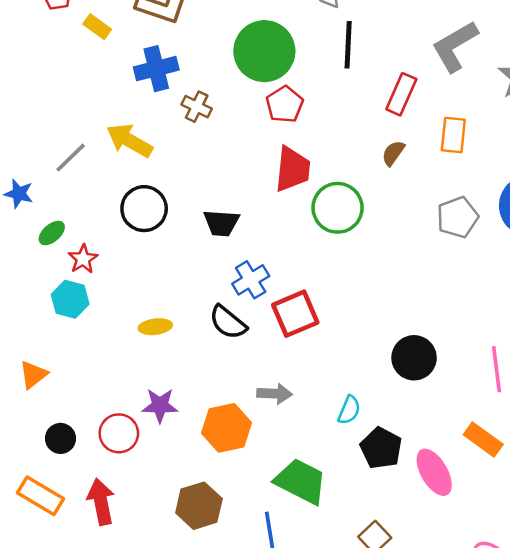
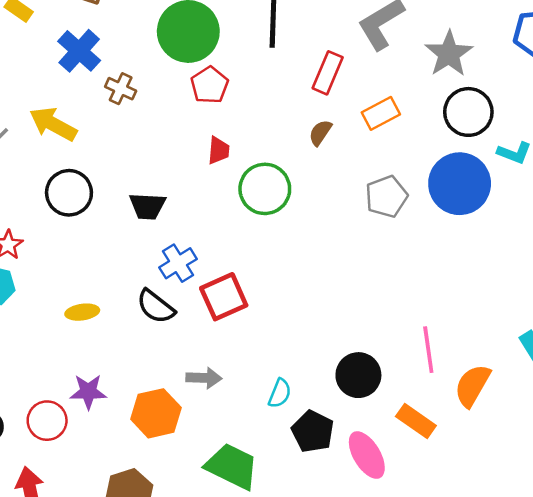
blue cross: (156, 69) -> (79, 51), turned -33
orange rectangle: (453, 135) -> (381, 113), turned 57
red trapezoid: (292, 169) -> (219, 150), size x0.6
black circle: (414, 358) -> (358, 375), moved

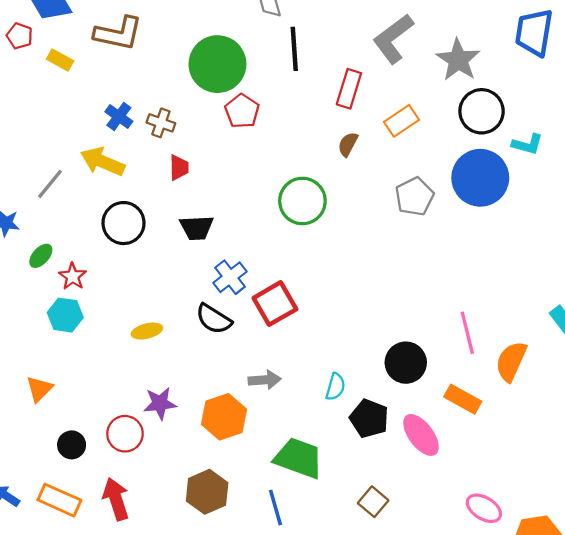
blue cross: (79, 51) -> (119, 117), moved, size x0.7
red trapezoid: (219, 150) -> (179, 168), moved

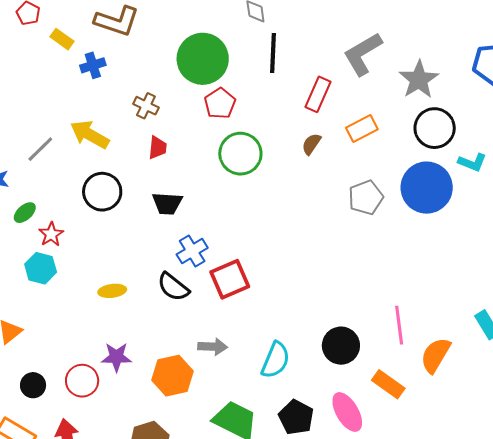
blue cross: (119, 117) -> (93, 65), moved, turned 30
green circle: (302, 201) -> (240, 154), moved
cyan semicircle: (335, 387) -> (275, 360), size x1.5
black pentagon: (369, 418) -> (296, 417), moved

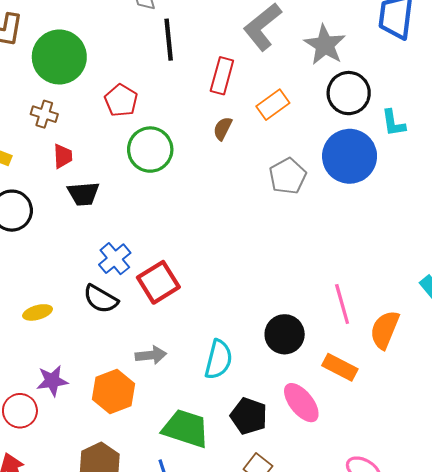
green circle: (203, 59) -> (59, 57), moved
cyan L-shape: (472, 162) -> (393, 123), turned 68
black trapezoid: (167, 203) -> (83, 194), moved

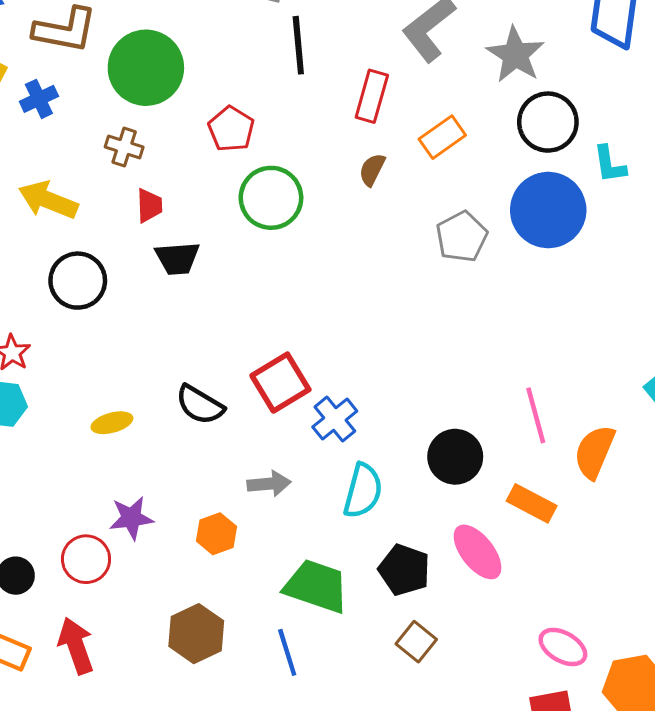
blue cross: (115, 259) -> (335, 419), moved
orange hexagon: (114, 392) -> (216, 534), size x0.7

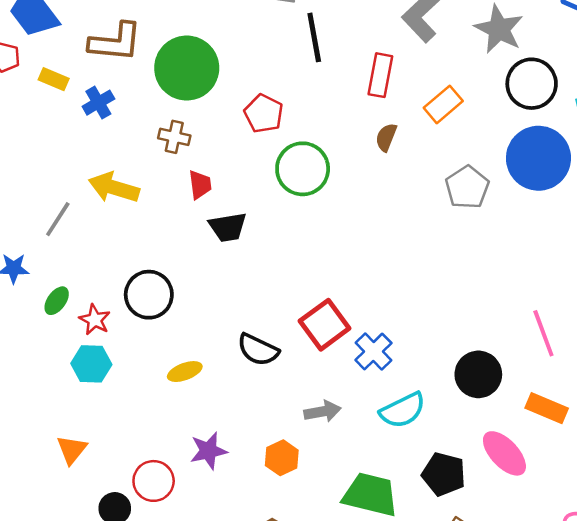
black circle: (78, 281) -> (149, 295), moved
cyan semicircle: (363, 491) -> (403, 410), turned 54
red circle: (86, 559) -> (154, 481), moved

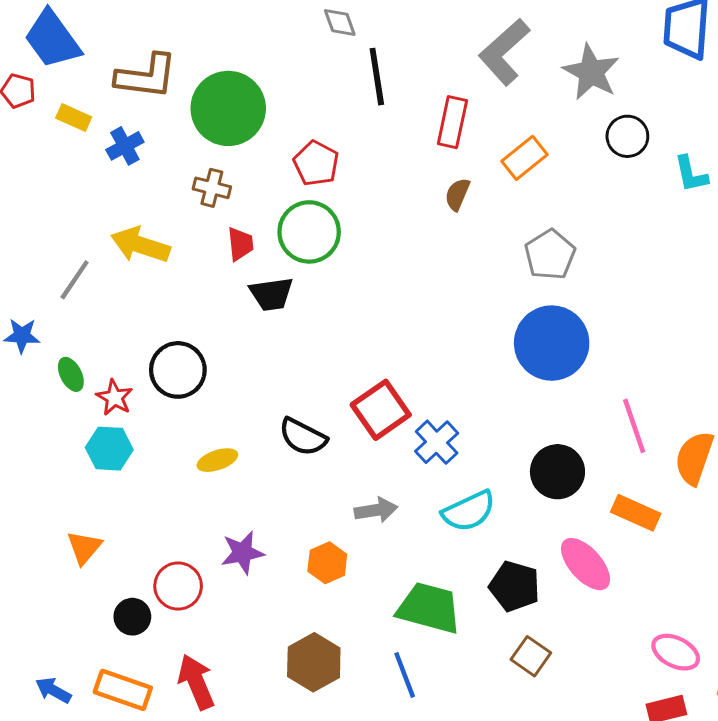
black circle: (532, 84) -> (627, 136), size x0.7
blue circle: (538, 158) -> (552, 343), moved
green circle: (303, 169) -> (309, 232), moved
green ellipse: (57, 301) -> (71, 374), turned -64

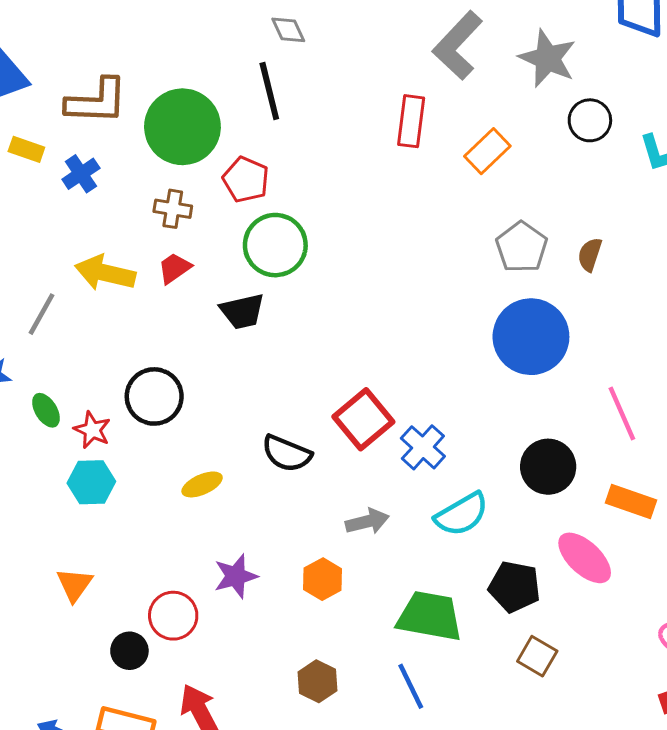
black line: (377, 77) -> (269, 91), moved
red pentagon: (316, 163) -> (246, 180), moved
brown semicircle: (457, 194) -> (590, 255), moved
red trapezoid: (240, 244) -> (175, 268), moved, turned -114
brown hexagon: (314, 662) -> (317, 681), size x0.7

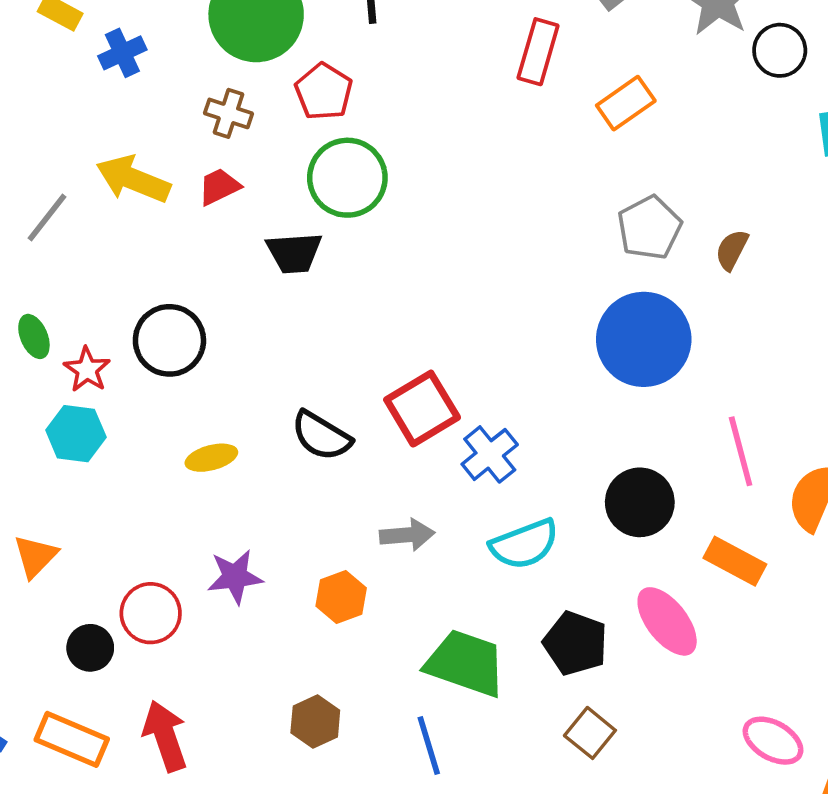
black circle: (590, 120) -> (780, 50), moved

